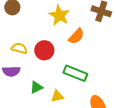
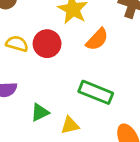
yellow semicircle: (19, 48) -> (17, 44), moved
red circle: (44, 50) -> (47, 44), moved

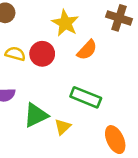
green triangle: (40, 112) -> (36, 115), size x1.5
yellow triangle: (70, 125) -> (63, 127), turned -30

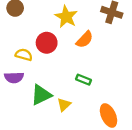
yellow semicircle: (15, 54) -> (24, 55), moved
green rectangle: (86, 97) -> (84, 80), size x0.6

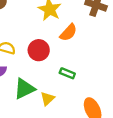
red circle: (47, 43) -> (39, 50), moved

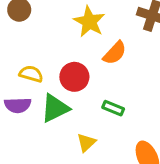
green triangle: (24, 89) -> (55, 108), moved

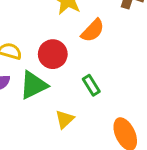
green rectangle: (113, 108) -> (91, 85), turned 36

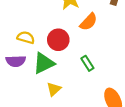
yellow triangle: (65, 119) -> (54, 89), moved

